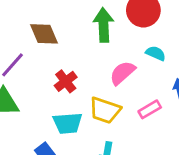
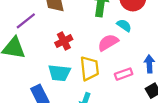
cyan semicircle: (156, 53) -> (124, 25), moved
yellow trapezoid: (105, 110) -> (89, 68), turned -125

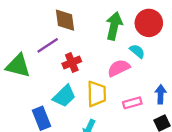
purple line: (26, 21) -> (48, 45), moved
cyan trapezoid: (59, 73) -> (64, 96), turned -55

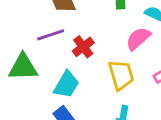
purple line: (48, 45) -> (51, 35), turned 30
cyan trapezoid: (64, 96) -> (66, 85), moved

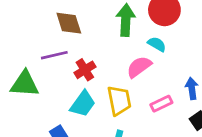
cyan trapezoid: (66, 85) -> (83, 104), moved

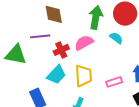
pink semicircle: (139, 67) -> (84, 43), moved

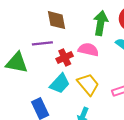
pink semicircle: (84, 43) -> (88, 50), turned 42
yellow trapezoid: (83, 76) -> (88, 84), turned -35

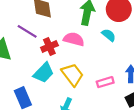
purple line: (42, 43) -> (27, 31), turned 36

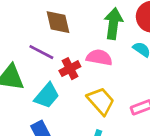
cyan trapezoid: (44, 73) -> (47, 96), moved

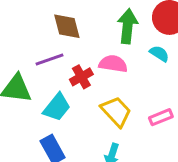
purple line: (41, 52) -> (50, 60), turned -45

